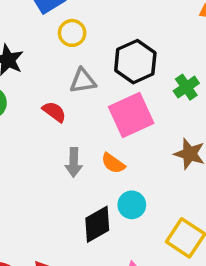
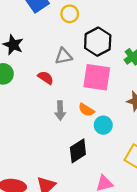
yellow circle: (72, 33) -> (70, 14), moved
pink square: (131, 115) -> (97, 77), turned 36
cyan circle: (132, 205) -> (103, 125), moved

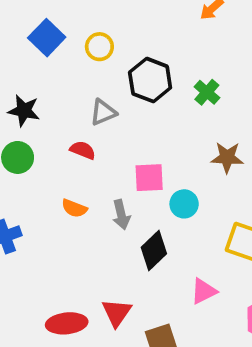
pink square: (97, 77) -> (149, 178), moved, size x0.7
orange semicircle: (86, 110) -> (74, 208), moved
gray arrow: (60, 111) -> (121, 215), moved

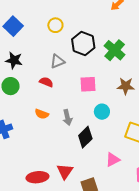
blue square: (47, 38) -> (13, 26), moved
green cross: (207, 92) -> (115, 50), size x1.5
pink square: (149, 178) -> (88, 84), moved

